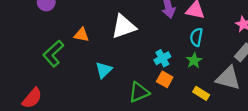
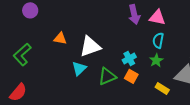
white triangle: (124, 27) -> (90, 46), moved
green L-shape: (53, 54) -> (22, 54), moved
green triangle: (139, 92) -> (107, 76), moved

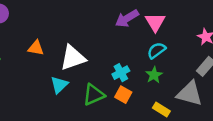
purple arrow: (134, 14) -> (127, 18), turned 72
pink triangle: (157, 17) -> (155, 22), turned 48
cyan semicircle: (158, 40) -> (156, 50), turned 42

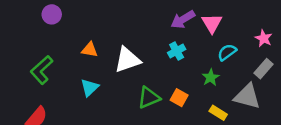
cyan semicircle: (156, 50) -> (227, 52), moved
cyan cross: (121, 73) -> (177, 51), moved
cyan triangle: (59, 85) -> (90, 88), moved

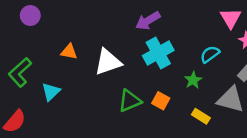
purple arrow: (183, 19) -> (148, 21), moved
pink triangle: (212, 23) -> (231, 18), moved
cyan cross: (177, 51) -> (158, 53), size x1.6
cyan triangle: (90, 88) -> (51, 92), moved

